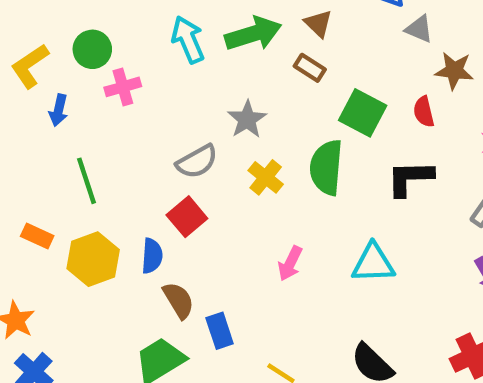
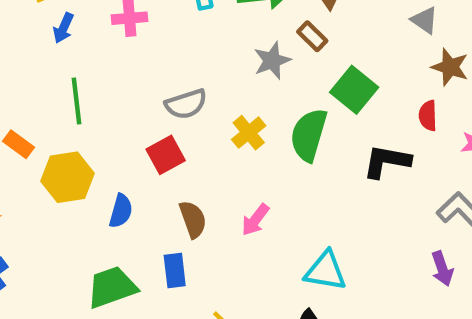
red semicircle: (424, 112) -> (428, 116), moved
gray star: (247, 119) -> (272, 61), moved
blue semicircle: (152, 256) -> (121, 211), moved
cyan triangle: (373, 263) -> (325, 271), moved
brown semicircle: (178, 300) -> (193, 219), moved

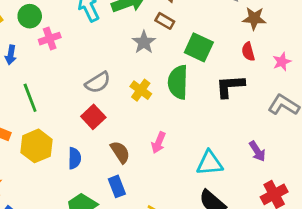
purple arrow: (442, 269) -> (257, 151), moved

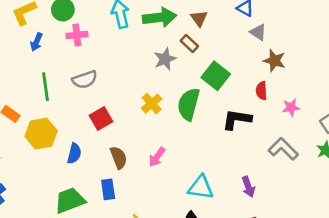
gray semicircle: (98, 82) -> (85, 80), moved

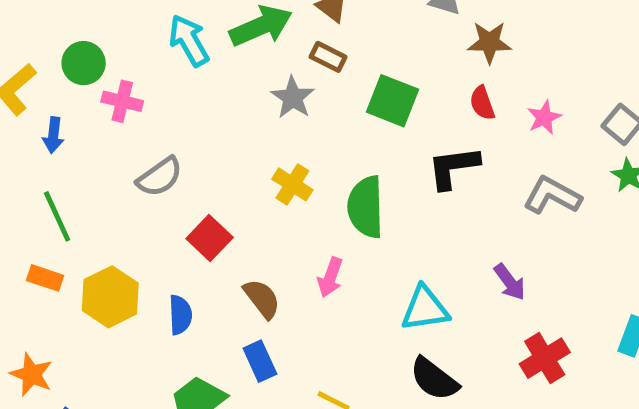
pink cross: (77, 35) -> (122, 101), turned 36
green line: (45, 87) -> (57, 216), moved
green semicircle: (189, 104) -> (366, 207), moved

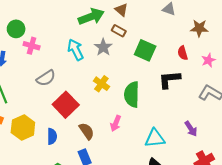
cyan arrow: (189, 40) -> (76, 50), moved
brown star: (489, 42) -> (199, 28), moved
red square: (210, 238) -> (66, 105), size x1.4

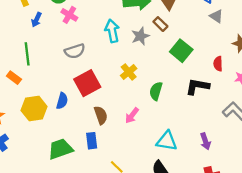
green semicircle: (132, 94) -> (156, 91), size x0.7
yellow hexagon: (23, 128) -> (34, 109), moved
blue semicircle: (52, 136) -> (62, 101), moved

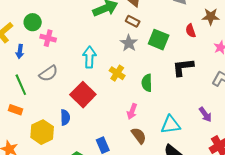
cyan arrow: (112, 31) -> (89, 57), moved, turned 30
gray star: (140, 36) -> (129, 43), moved
gray semicircle: (75, 51) -> (48, 73), moved
red semicircle: (218, 64) -> (191, 31), moved
brown semicircle: (101, 115) -> (139, 136), moved

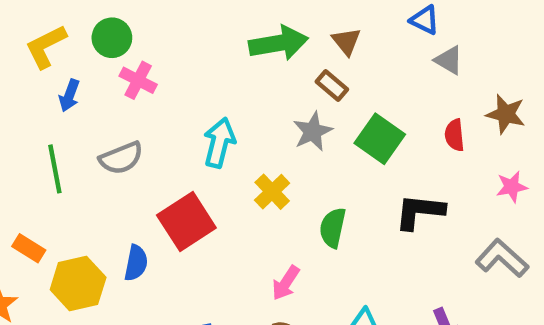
orange rectangle: (15, 110) -> (29, 248), moved

